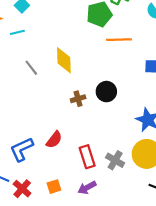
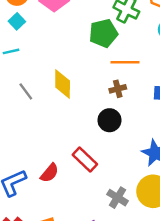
brown cross: (78, 99) -> (118, 89), moved
red rectangle: (87, 157) -> (85, 160), moved, turned -30

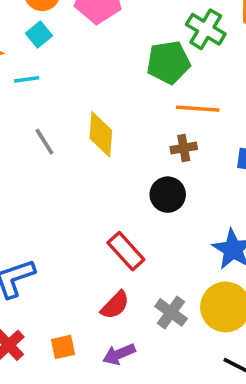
red semicircle: (50, 173) -> (115, 305), moved

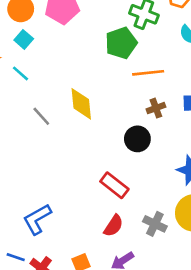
cyan line: (27, 79) -> (20, 73), turned 60
brown cross: (184, 148) -> (156, 108), moved

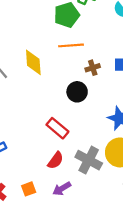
orange line: (148, 73) -> (71, 45), moved
gray cross: (155, 224) -> (89, 160), size x1.4

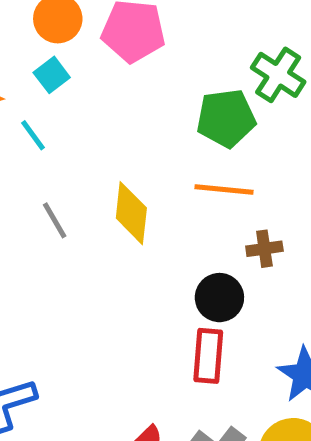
red rectangle: (57, 128) -> (208, 356), moved, turned 45

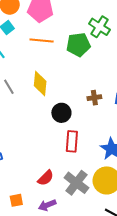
orange line: (224, 190) -> (42, 41), moved
black circle: (219, 298) -> (61, 113), moved

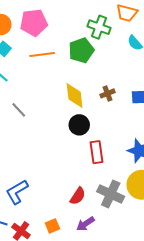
yellow diamond: (40, 84) -> (75, 96), moved
brown cross: (94, 98) -> (107, 93), moved

